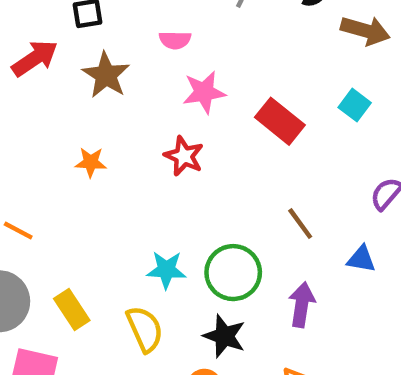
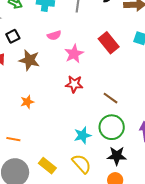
red rectangle: (280, 121) -> (109, 43), moved, turned 30
orange star: (91, 162) -> (27, 102), moved
brown line: (300, 224) -> (111, 98), moved

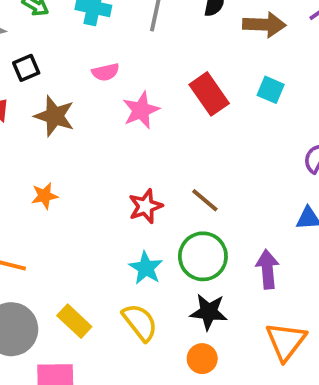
red star: (74, 84) -> (146, 206), moved, turned -30
cyan star: (83, 135) -> (146, 268), turned -30

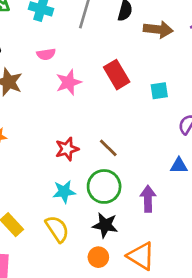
cyan square: (271, 90) -> (159, 91), moved, turned -36
cyan star: (146, 268) -> (64, 192), turned 30
orange triangle: (286, 341) -> (141, 256), moved, turned -40

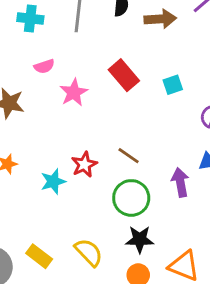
cyan star: (64, 192) -> (53, 182), moved
purple arrow: (148, 199) -> (180, 182), moved

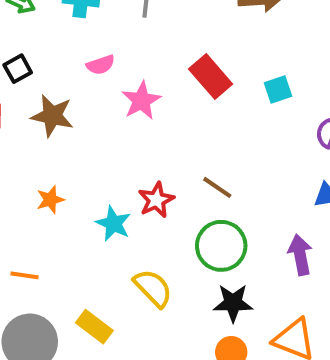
cyan star: (53, 182) -> (113, 224), turned -30
purple arrow: (180, 182) -> (300, 255), moved
yellow semicircle: (89, 252) -> (153, 288), moved

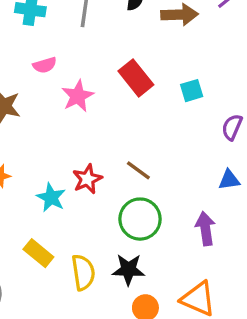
yellow semicircle: (153, 288) -> (83, 272), moved, turned 33
black star: (233, 303) -> (128, 270), moved
yellow rectangle: (94, 327) -> (38, 253), moved

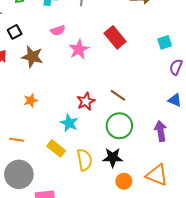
cyan square: (192, 91) -> (165, 42), moved
blue triangle: (229, 180) -> (175, 100), turned 32
cyan star: (51, 197) -> (69, 123), moved

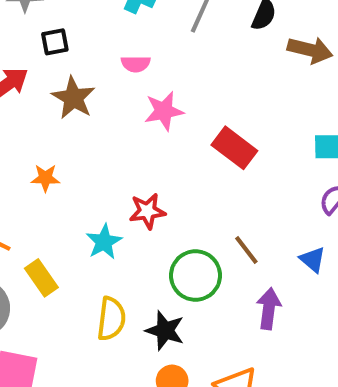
red rectangle: (115, 37) -> (234, 148), moved, turned -30
brown line: (118, 95) -> (246, 250), moved
yellow rectangle: (56, 148) -> (41, 278), moved

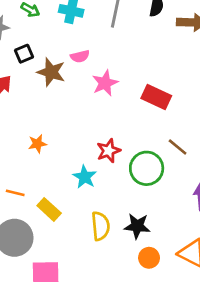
brown star: (73, 98) -> (51, 72), moved
brown line: (246, 250) -> (178, 147), moved
green circle: (196, 276) -> (147, 168), moved

